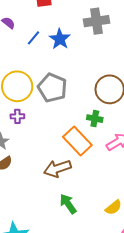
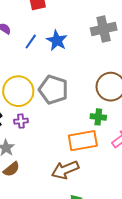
gray cross: (96, 21) -> (104, 29), moved
orange rectangle: (77, 141) -> (83, 141), turned -52

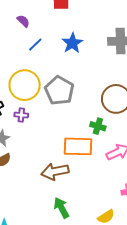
blue line: (31, 42) -> (35, 45), moved

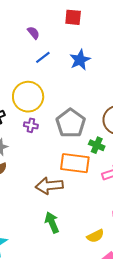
gray pentagon: (59, 91) -> (71, 123), moved
purple cross: (21, 115) -> (31, 125), moved

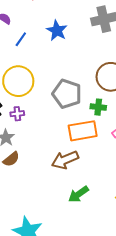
purple cross: (31, 125) -> (17, 114), moved
green arrow: (52, 222) -> (78, 194), turned -85

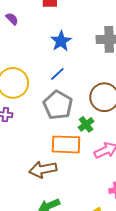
blue line: (21, 39) -> (57, 74), moved
green cross: (98, 107) -> (86, 124), turned 35

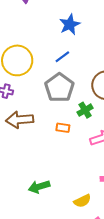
orange rectangle: (66, 144) -> (63, 128), size x0.5
brown arrow: (43, 169) -> (20, 120), moved

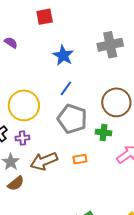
green cross: (85, 110) -> (103, 133), turned -35
orange rectangle: (63, 128) -> (80, 159), moved

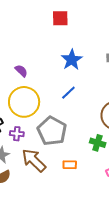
purple semicircle: (11, 43) -> (21, 71), moved
gray pentagon: (72, 119) -> (52, 131), moved
brown arrow: (44, 161) -> (34, 160), turned 56

